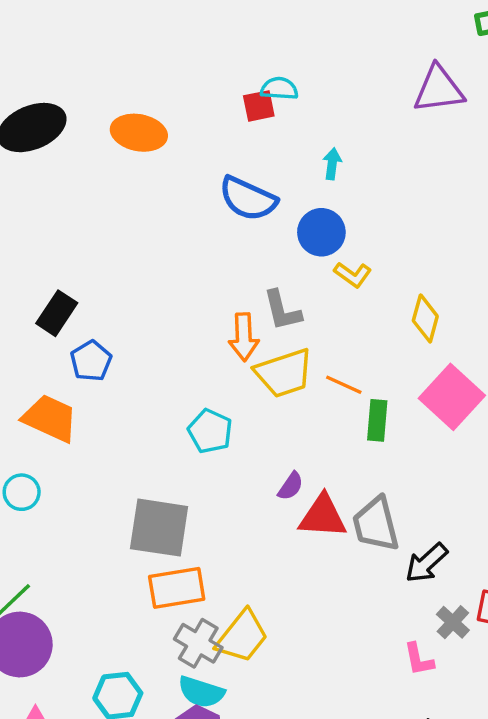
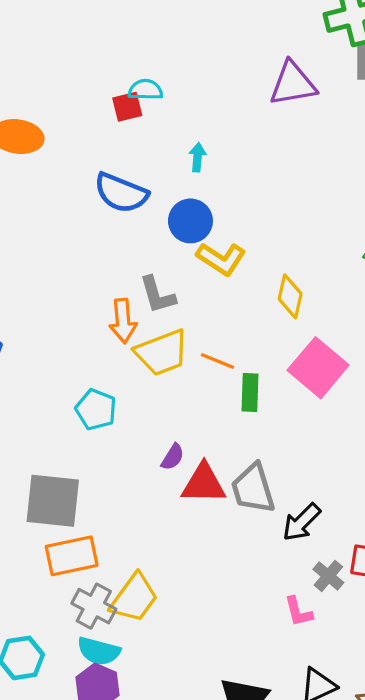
yellow L-shape: (353, 275) -> (221, 259), size x1.4

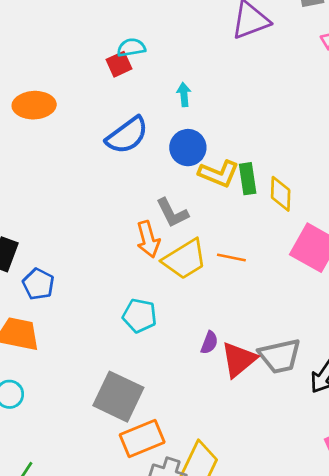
blue semicircle: (121, 193) -> (127, 135), turned -48
green rectangle: (250, 392) -> (248, 179), moved
red triangle: (204, 484) -> (239, 360), turned -30
gray trapezoid: (253, 489) -> (280, 356), turned -75
gray square: (53, 501) -> (118, 397), turned 30

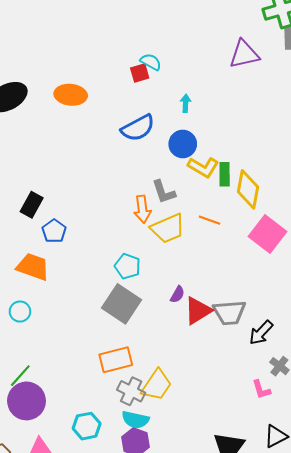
cyan semicircle: (131, 48) -> (151, 62), turned 30
yellow diamond: (281, 194) -> (248, 189), size x1.4
orange line: (231, 258) -> (210, 220), moved
gray square: (118, 397) -> (122, 304), moved

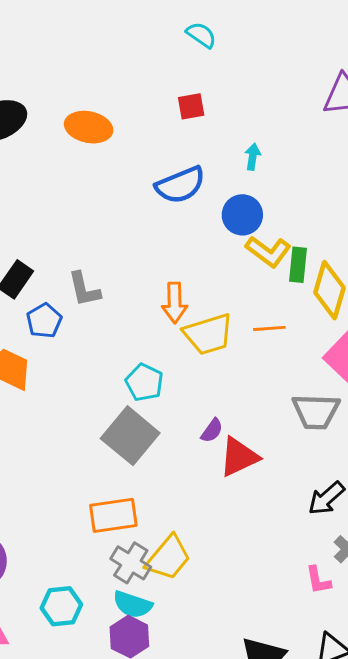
cyan semicircle: (151, 62) -> (201, 35), moved
gray L-shape: (164, 192) -> (84, 289), moved
orange line: (210, 220) -> (269, 328), turned -30
gray trapezoid: (229, 312) -> (316, 411), moved

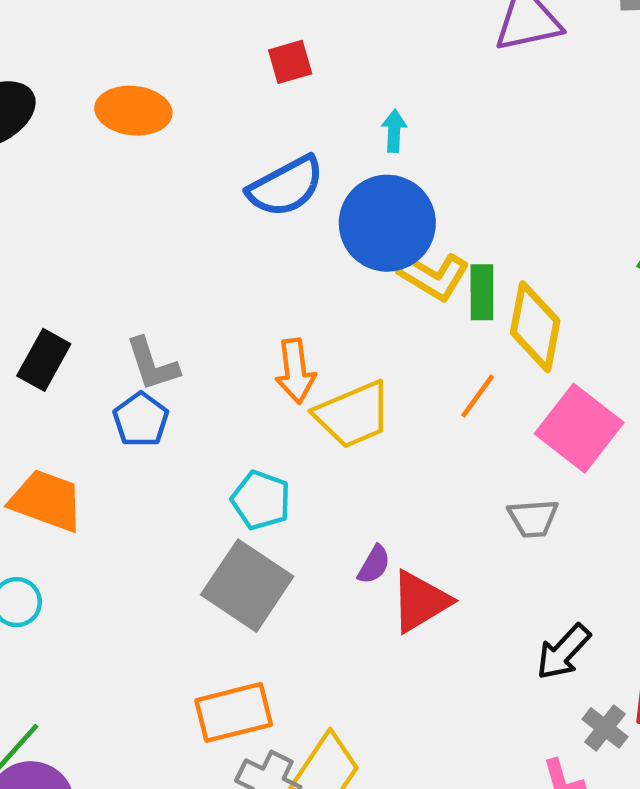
blue circle: (242, 215) -> (387, 223), size x1.5
blue pentagon: (44, 321) -> (141, 420), moved
orange line: (269, 328) -> (478, 396), moved, turned -44
gray trapezoid: (316, 411) -> (533, 518), size x0.7

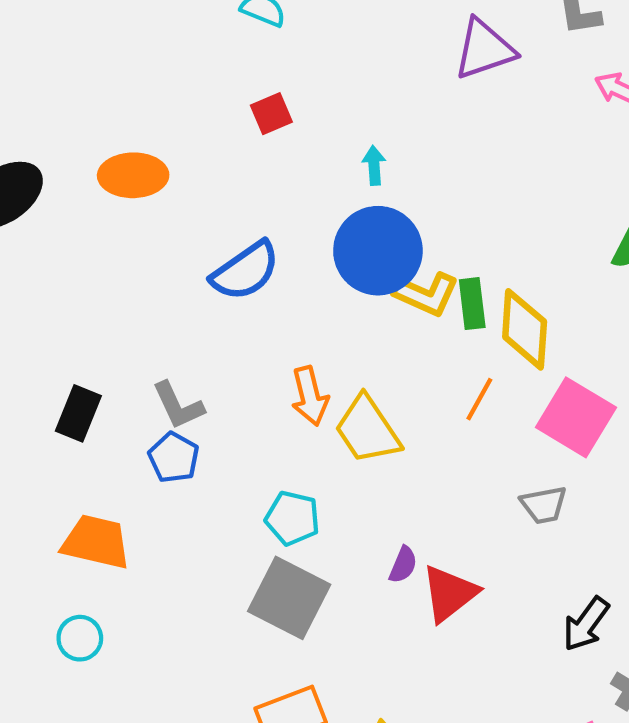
blue semicircle: (286, 186) -> (245, 271), moved
yellow trapezoid: (353, 415) -> (367, 430), turned 86

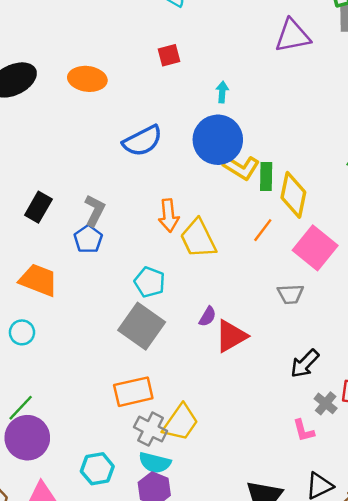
gray L-shape: (178, 406) -> (95, 211), turned -136

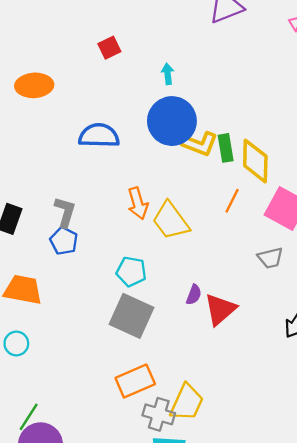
blue semicircle: (142, 141) -> (99, 136), turned -141

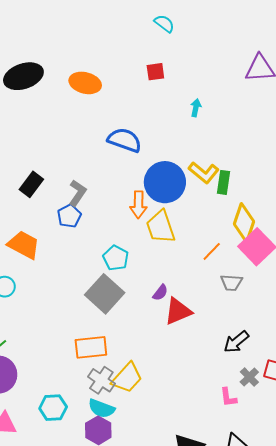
blue circle: (172, 121) -> (165, 182), moved
yellow diamond: (255, 161) -> (244, 223), moved
orange line: (232, 201) -> (212, 251), moved

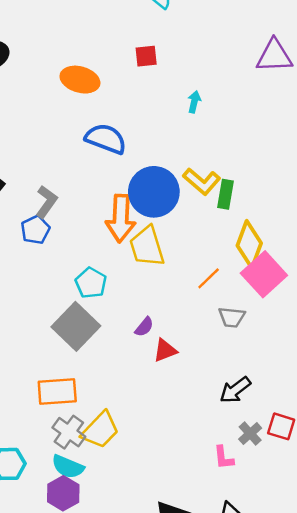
orange ellipse: (85, 83) -> (80, 80), moved
orange arrow: (139, 205) -> (121, 218), size x1.4
red triangle: (178, 311) -> (165, 350), size x0.7

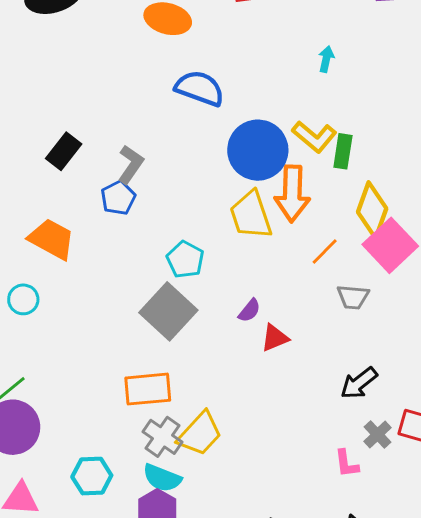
cyan arrow: (194, 102) -> (326, 59), moved
orange arrow: (121, 218) -> (292, 194), moved

